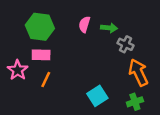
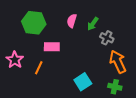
green arrow: (109, 28) -> (93, 24), turned 120
pink rectangle: (41, 55) -> (52, 47), moved
green cross: (135, 102) -> (115, 87), turned 32

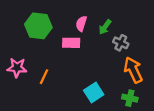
pink rectangle: (52, 47) -> (71, 43), moved
pink star: (15, 60) -> (17, 68), turned -30

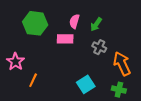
gray cross: (121, 43) -> (99, 47), moved
pink star: (17, 68) -> (15, 62), turned 30
orange line: (44, 77) -> (33, 80), moved

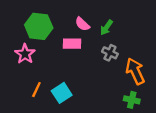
pink semicircle: (74, 21) -> (82, 24), turned -64
pink star: (15, 62) -> (25, 54), moved
cyan square: (86, 84) -> (62, 93), moved

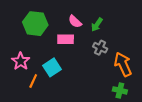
pink star: (25, 54) -> (21, 61), moved
cyan square: (62, 93) -> (52, 67), moved

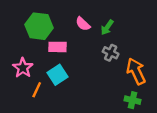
pink rectangle: (66, 39) -> (57, 47), moved

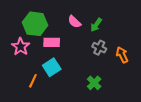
pink star: (23, 68) -> (21, 47), moved
orange arrow: (136, 71) -> (122, 55), moved, size x0.7
green cross: (133, 100) -> (94, 83), moved, turned 32

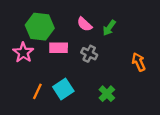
gray cross: (99, 48) -> (89, 54), moved
cyan square: (52, 67) -> (63, 89), moved

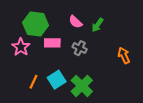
green cross: (107, 94) -> (82, 86), moved, size x1.5

